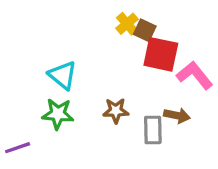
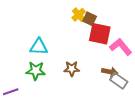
cyan triangle: (63, 75) -> (39, 47), turned -36
gray rectangle: (153, 130) -> (119, 81), moved, turned -54

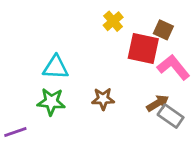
brown square: (90, 19) -> (163, 30), moved
brown arrow: (110, 72) -> (158, 103), turned -42

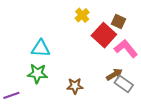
red square: (143, 49) -> (104, 35), turned 30
brown star: (103, 99) -> (75, 86), moved

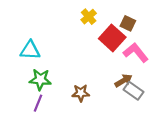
cyan triangle: (41, 49) -> (30, 50), moved
purple line: (11, 95) -> (38, 103), moved, turned -49

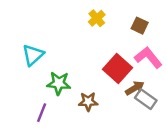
red square: (112, 38) -> (118, 68), moved
cyan triangle: (30, 50) -> (33, 55), turned -45
green star: (40, 80) -> (59, 83), moved

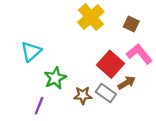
yellow cross: (97, 18) -> (91, 17), size x1.6
green star: (59, 83) -> (55, 78), turned -30
gray rectangle: (146, 99) -> (106, 93), moved

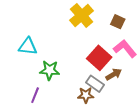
cyan triangle: (31, 52) -> (28, 46), turned 48
green star: (55, 78) -> (50, 70), turned 30
brown star: (83, 95) -> (86, 95), moved

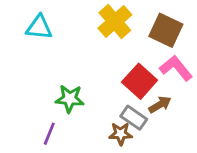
brown square: (118, 22) -> (166, 30), size x1.6
cyan triangle: (28, 46) -> (39, 27), moved

